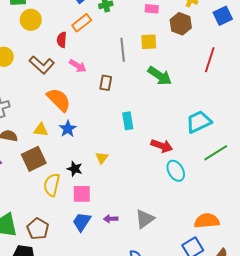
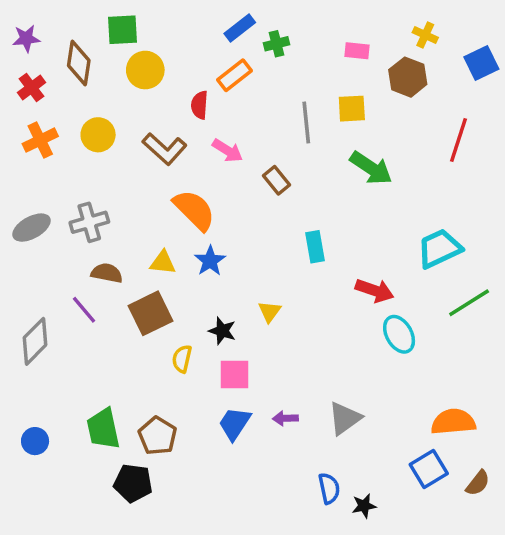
brown rectangle: (106, 83) -> (277, 180), turned -49
yellow semicircle: (52, 185) -> (182, 359), size x0.7

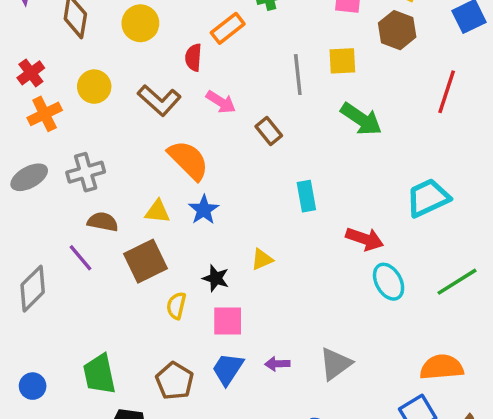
red cross: (32, 88) -> (31, 73), moved
orange cross: (40, 140) -> (45, 114), moved
green line: (469, 303) -> (457, 282), moved
yellow triangle: (270, 312) -> (262, 259), turned 30
brown pentagon: (158, 436) -> (175, 381), moved

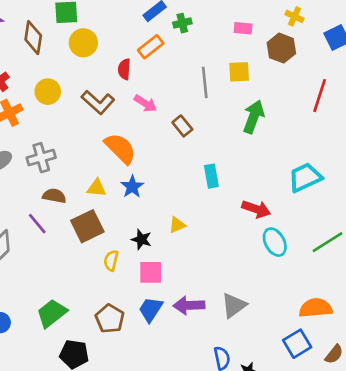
green arrow: (361, 119) -> (254, 117), turned -104
purple arrow: (277, 364) -> (189, 305), size x1.6
green trapezoid: (99, 374) -> (52, 313), turned 64

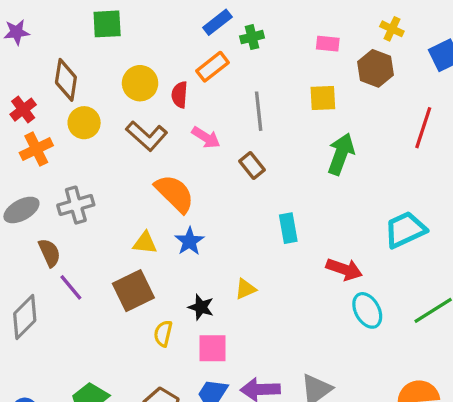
brown diamond: (33, 38) -> (66, 80), moved
yellow circle: (83, 43) -> (140, 83), moved
gray line: (205, 82) -> (259, 111), moved
brown semicircle: (54, 196) -> (49, 253), moved, turned 55

